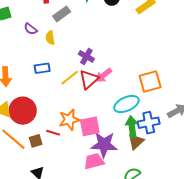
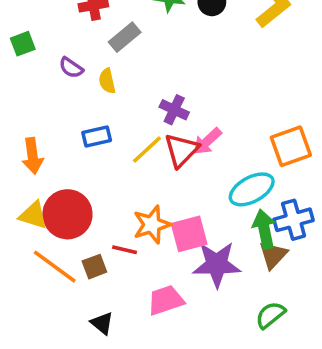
pink trapezoid: (94, 161) -> (166, 300), moved

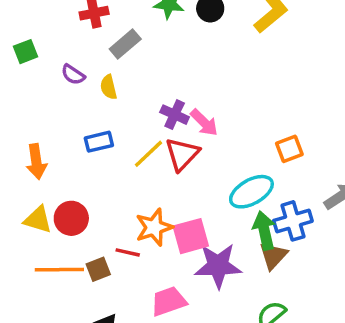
pink arrow: (207, 141) -> (204, 123), moved, turned -92
orange square: (291, 146) -> (289, 149), size x0.7
red circle: (67, 214) -> (71, 218), size x0.7
orange line: (55, 267) -> (59, 270), turned -36

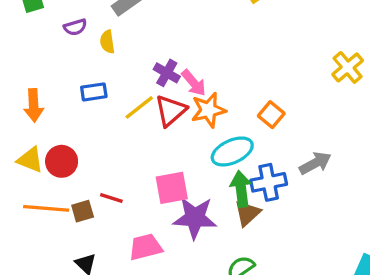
purple semicircle: (73, 75) -> (75, 27), turned -55
orange square: (289, 149) -> (271, 115), turned -35
orange star: (154, 227) -> (208, 110), moved

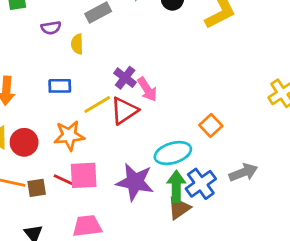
orange star: (208, 110) -> (69, 135), moved
blue cross: (269, 182) -> (201, 184), turned -32
pink square: (172, 188) -> (84, 175), moved
purple star: (195, 218) -> (135, 182), moved

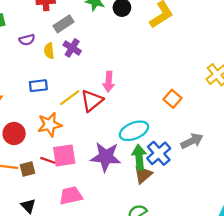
purple cross: (125, 78) -> (72, 48), moved
pink arrow: (147, 89) -> (109, 82), turned 42
orange square: (211, 126) -> (172, 99), moved

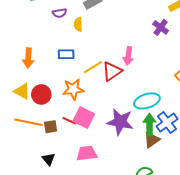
purple cross: (72, 48) -> (161, 27), moved
pink square: (64, 155) -> (84, 117), turned 30

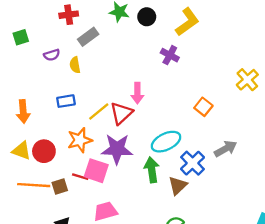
purple star: (120, 122) -> (117, 149), moved
green arrow: (150, 125) -> (152, 170), moved

